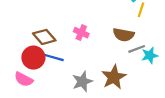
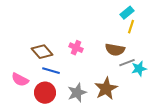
red circle: (33, 58) -> (45, 93), moved
pink semicircle: (24, 79) -> (20, 80), moved

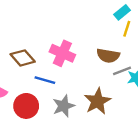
pink cross: (76, 48) -> (62, 53), size x1.5
blue line: (51, 71) -> (45, 80), moved

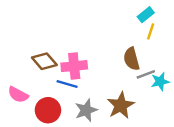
pink cross: (62, 53) -> (74, 66), moved, turned -30
brown semicircle: (108, 56) -> (131, 59), turned 65

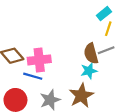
gray line: (146, 74) -> (106, 50), moved
cyan star: (160, 82) -> (89, 71), moved

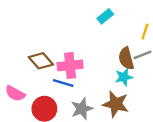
cyan rectangle: (104, 14) -> (105, 16), moved
brown star: (81, 96) -> (116, 104), turned -30

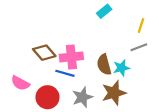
brown semicircle: (126, 58) -> (104, 65), moved
brown star: (116, 104) -> (114, 93), turned -30

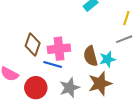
brown diamond: (44, 53) -> (33, 44), turned 60

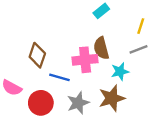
pink cross: (59, 49) -> (85, 60), moved
brown semicircle: (91, 56) -> (101, 48), moved

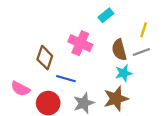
brown semicircle: (101, 48) -> (119, 50), moved
pink cross: (85, 60) -> (80, 43), moved, turned 30

